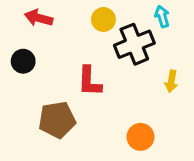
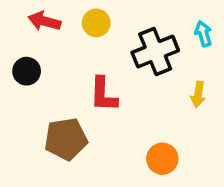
cyan arrow: (162, 16) -> (203, 34), moved
yellow circle: (103, 20) -> (96, 23), moved

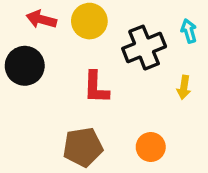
yellow circle: (96, 23) -> (89, 21), size x1.4
black circle: (27, 71) -> (25, 66), size x1.5
brown pentagon: (66, 139) -> (83, 147), moved

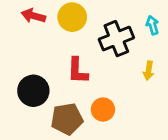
black circle: (25, 66) -> (33, 91), moved
orange circle: (151, 147) -> (103, 110), moved

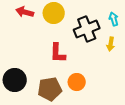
yellow arrow: (148, 71) -> (111, 44), moved
black circle: (33, 91) -> (15, 80), moved

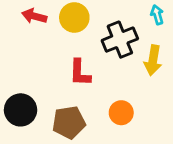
cyan arrow: (114, 19) -> (157, 15), moved
yellow arrow: (111, 44) -> (153, 60), size x1.5
orange circle: (77, 82) -> (121, 113), moved

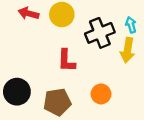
cyan arrow: (157, 15) -> (131, 25), moved

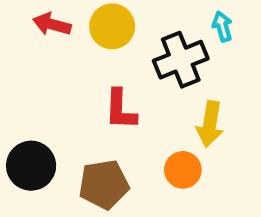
cyan arrow: (131, 25) -> (222, 26), moved
yellow arrow: (127, 50) -> (210, 124), moved

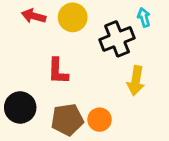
red L-shape: (120, 110) -> (58, 71), moved
orange circle: (183, 170) -> (100, 120), moved

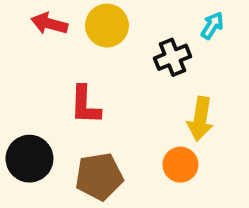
cyan arrow: (144, 17) -> (212, 26), turned 48
black cross: (117, 39) -> (173, 57), size x0.7
orange circle: (100, 120) -> (180, 165), moved

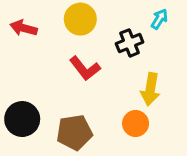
red arrow: (49, 24) -> (24, 28), moved
red L-shape: (85, 105) -> (85, 68), moved, turned -40

